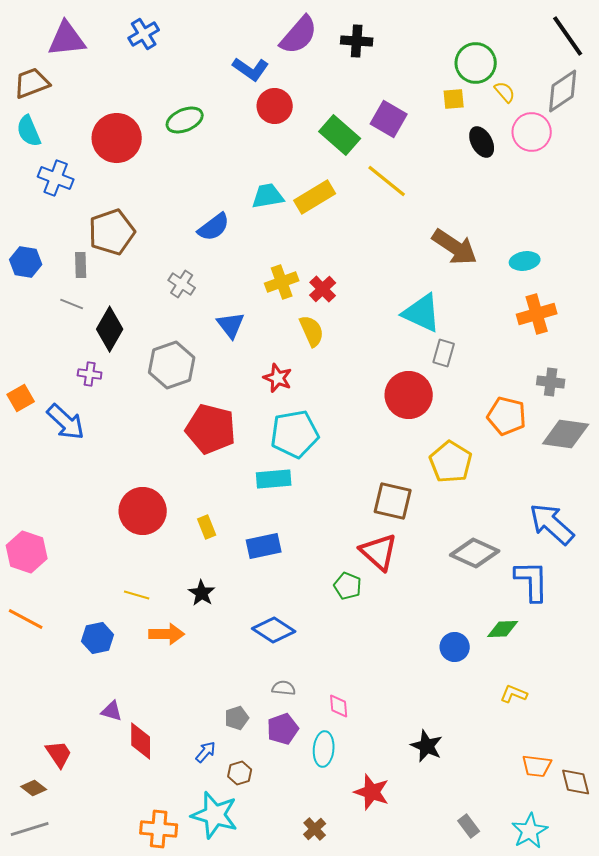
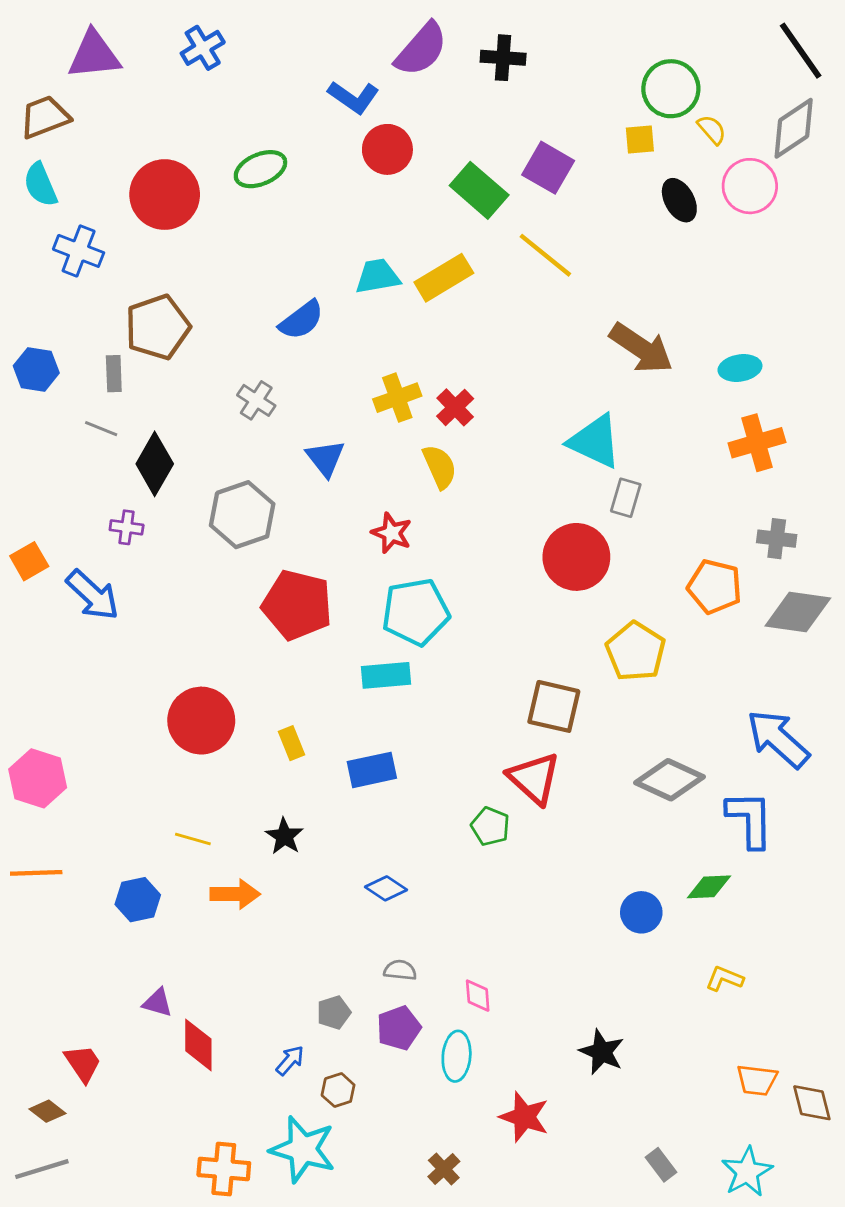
orange line: (26, 619) -> (36, 873), turned -30
blue diamond: (274, 630) -> (386, 888), size x0.7

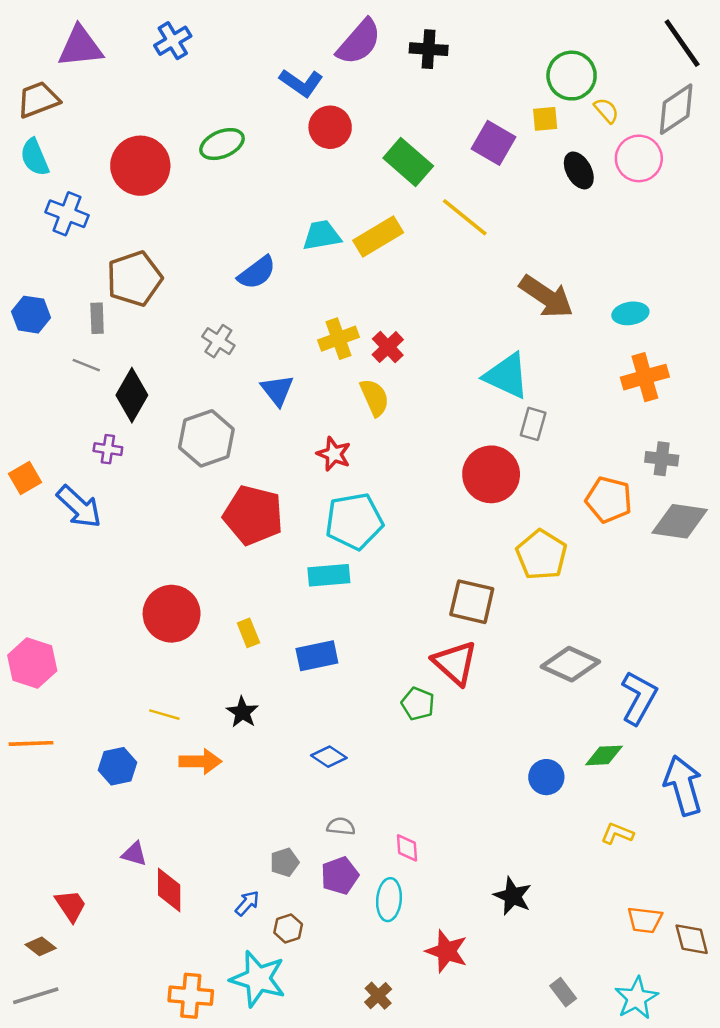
purple square: (548, 168) -> (493, 143), moved
blue arrow: (778, 739) -> (683, 785), moved, turned 32
blue L-shape: (750, 819) -> (639, 698), turned 30

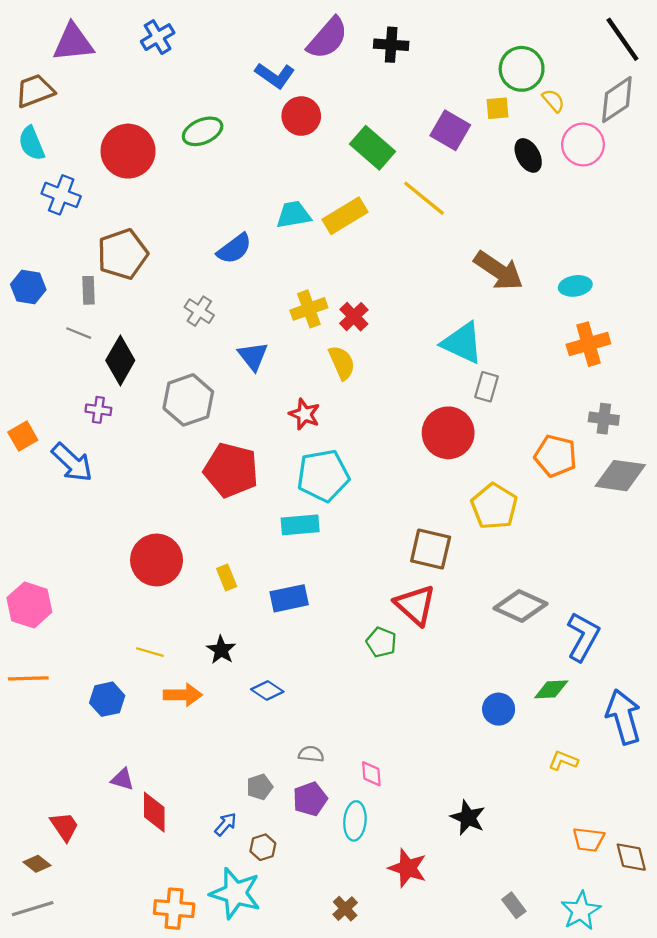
blue diamond: (329, 757) -> (267, 690), moved

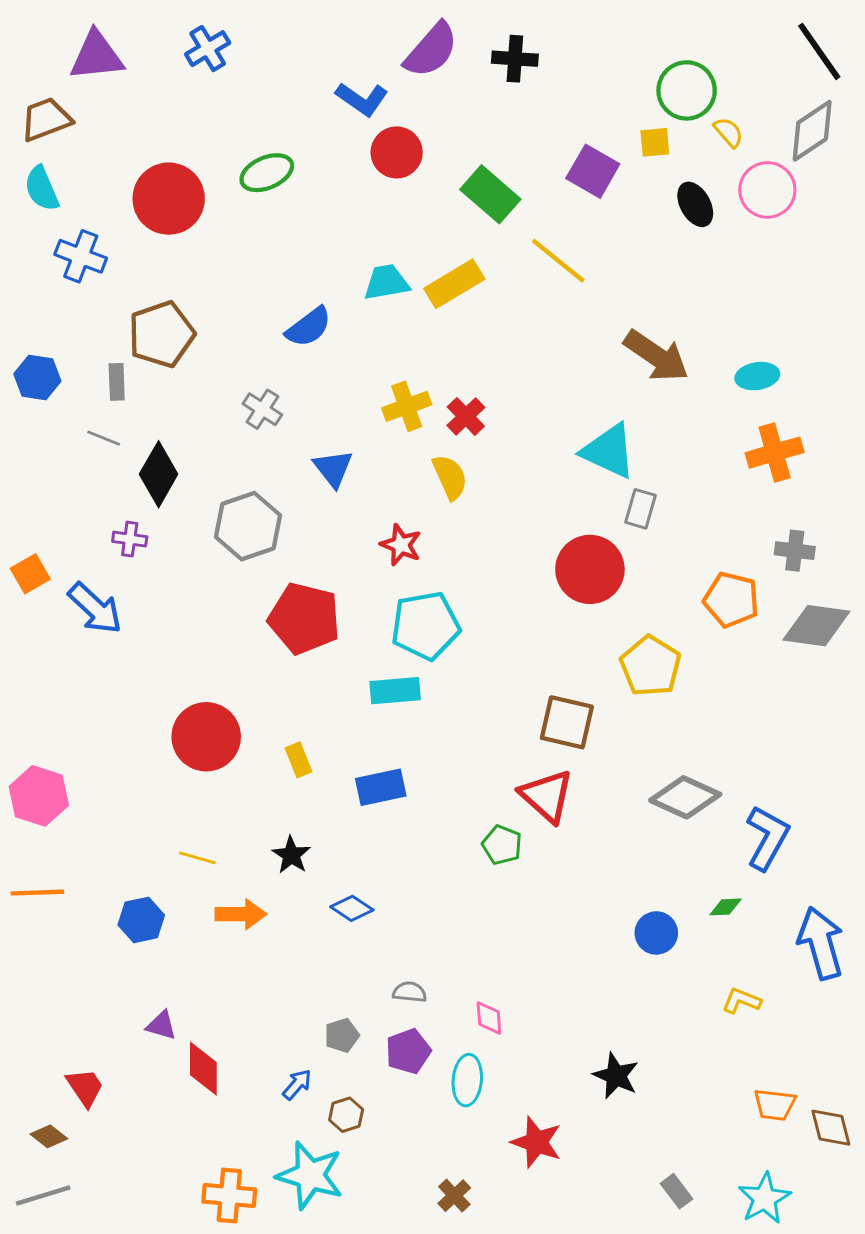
green diamond: (551, 689) -> (726, 907), size x0.7

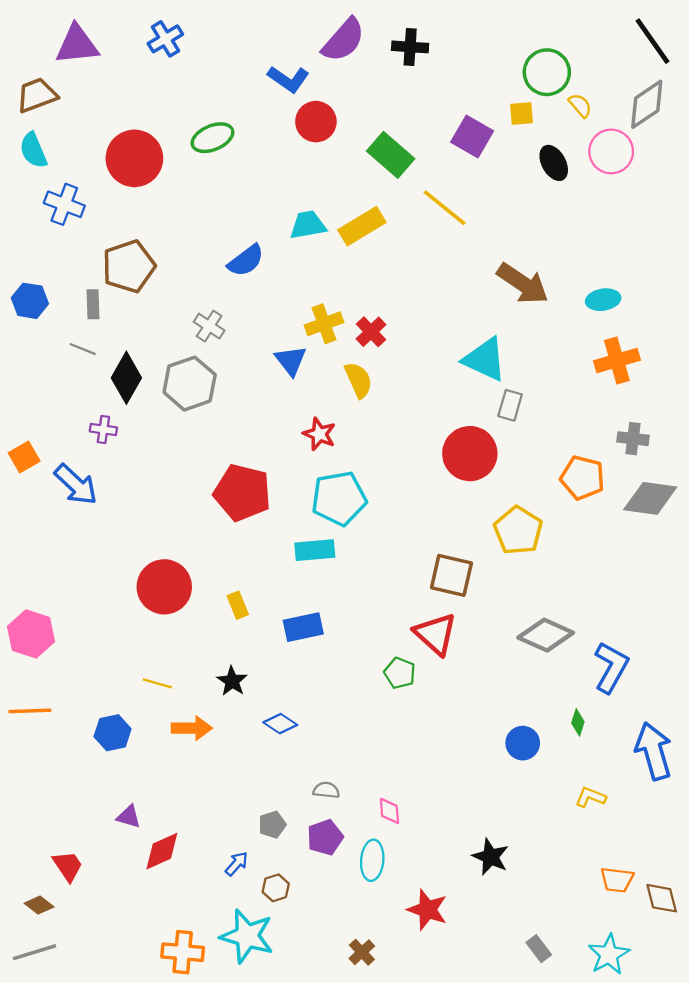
blue triangle: (333, 468) -> (291, 361), moved
gray hexagon: (248, 526) -> (190, 384), moved
green diamond: (726, 907) -> (578, 722), turned -70
red diamond: (203, 1069) -> (162, 851), turned 66

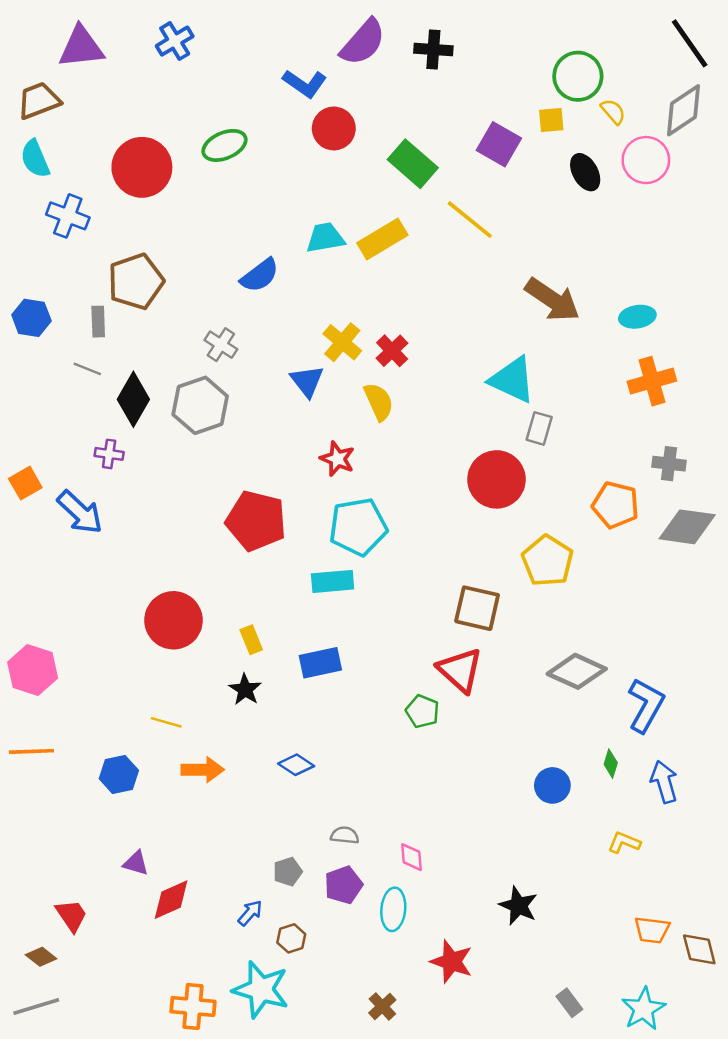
yellow cross: (324, 324) -> (342, 342), turned -30
black star: (232, 681) -> (245, 690), moved
blue arrow: (654, 751) -> (664, 782), moved, size x0.7

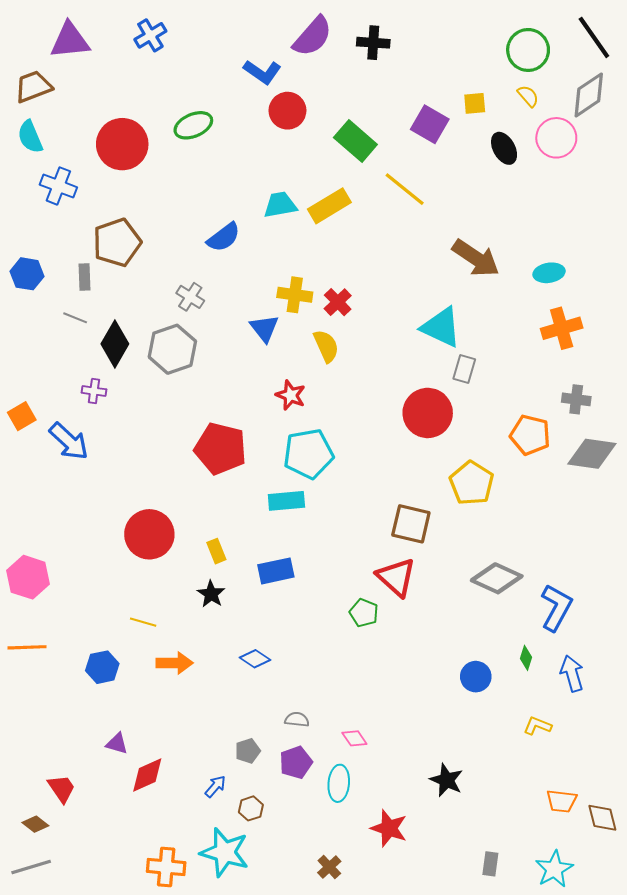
green circle: (578, 76) -> (528, 50), moved
yellow cross: (342, 342) -> (295, 295), turned -32
pink diamond: (412, 857) -> (354, 738), turned -30
gray rectangle: (569, 1003) -> (490, 864), turned 45

